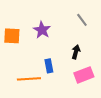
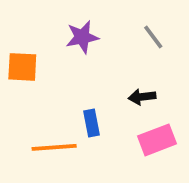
purple star: (42, 30) -> (82, 37), moved, turned 30
black arrow: (76, 52) -> (142, 97), turned -112

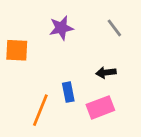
pink rectangle: (157, 140) -> (100, 107), moved
orange line: (54, 147) -> (40, 110), turned -64

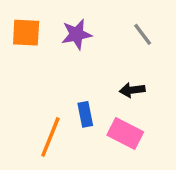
orange square: (17, 50) -> (26, 33), moved
pink rectangle: (100, 107) -> (125, 134), turned 48

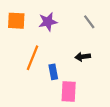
pink rectangle: (125, 134) -> (69, 92), moved, turned 66
orange line: (50, 137) -> (33, 58), moved

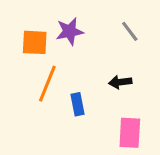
orange square: (16, 21) -> (35, 42), moved
pink rectangle: (69, 92) -> (130, 133), moved

